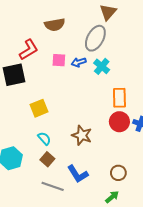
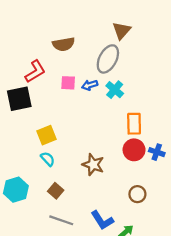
cyan semicircle: (44, 138) -> (48, 159), moved
brown circle: (118, 173) -> (137, 194), moved
blue L-shape: (78, 174) -> (102, 220), moved

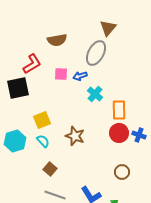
cyan cross: (115, 90) -> (95, 94), moved
brown star: (93, 165) -> (75, 136), moved
cyan hexagon: (16, 190) -> (15, 141), moved

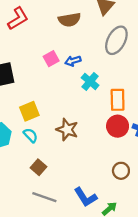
brown semicircle: (57, 40) -> (69, 20), moved
gray ellipse: (96, 53) -> (116, 40), moved
red L-shape: (32, 64) -> (18, 19), moved
pink square: (61, 74) -> (51, 59), turned -32

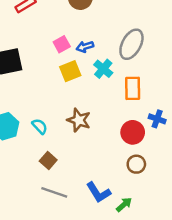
gray ellipse: (116, 40) -> (131, 44), moved
yellow square: (29, 111) -> (70, 71), moved
red circle: (118, 126) -> (133, 132), moved

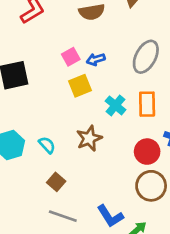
cyan cross: (103, 69) -> (115, 105), moved
brown star: (79, 120) -> (89, 138), turned 30
brown circle: (136, 164) -> (151, 186), size x1.5

